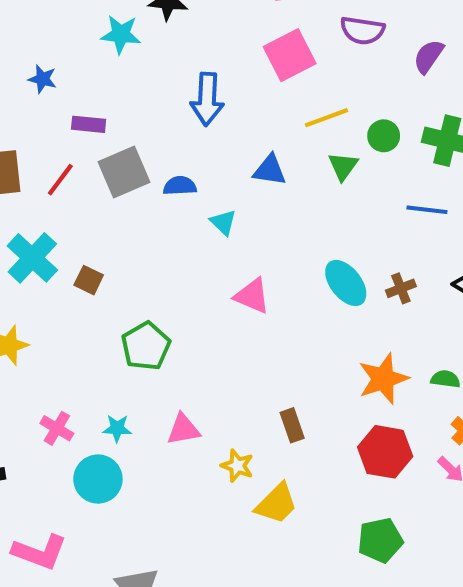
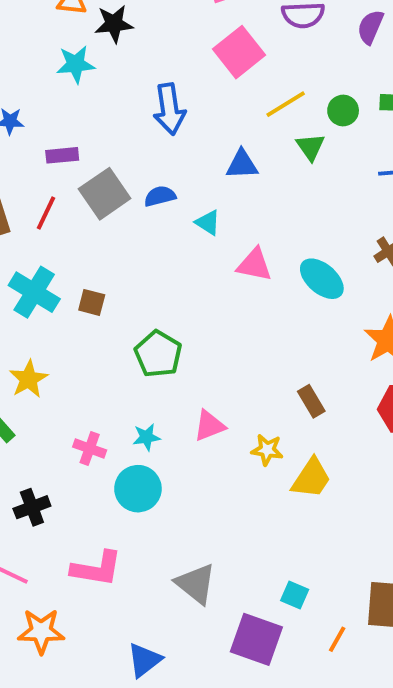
cyan ellipse: (346, 283) -> (322, 279), moved
pink triangle: (252, 296) -> (254, 265), moved

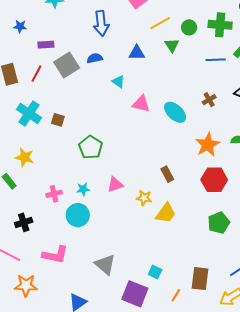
blue semicircle: (160, 196) -> (95, 58), moved
yellow star: (29, 379) -> (24, 157), turned -30
pink cross: (90, 448) -> (54, 194), turned -35

